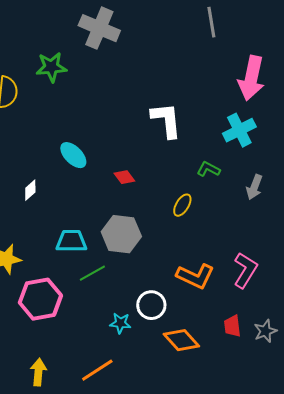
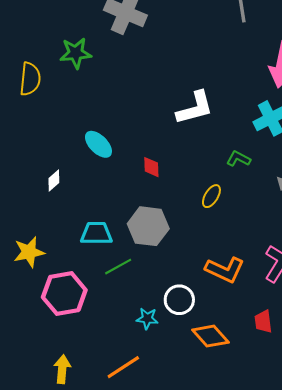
white L-shape: (166, 120) -> (195, 108), turned 81
red diamond: (124, 177) -> (151, 167), turned 35

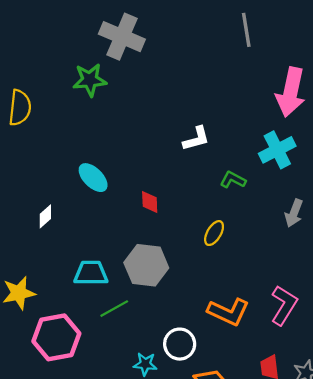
green star: (76, 53) -> (90, 80), moved
white L-shape: (195, 108) -> (196, 139), size x0.7
green L-shape: (238, 159) -> (233, 180), moved

